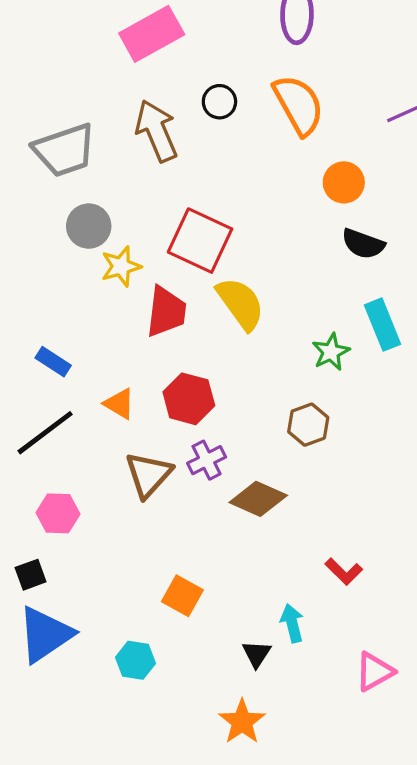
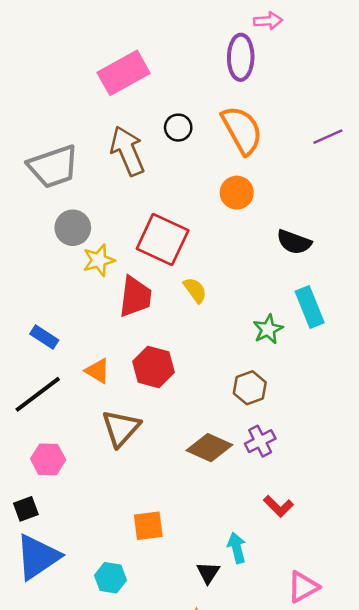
orange circle: (344, 182) -> (237, 193), moved
yellow semicircle: (240, 304) -> (195, 290), size x0.6
purple cross: (207, 460) -> (260, 441), moved
orange square: (182, 596) -> (148, 526), turned -36

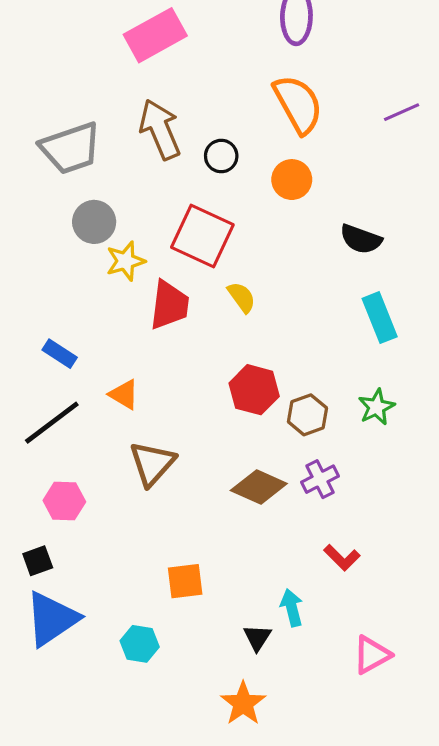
black circle: (178, 128) -> (221, 156), moved
green star: (268, 329) -> (376, 407), moved
red hexagon: (153, 367) -> (254, 390), moved

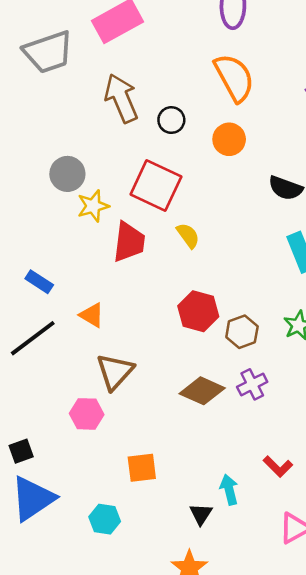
gray trapezoid: (71, 148) -> (48, 52), moved
pink hexagon: (64, 501) -> (87, 414), moved
red L-shape: (342, 558) -> (278, 467), moved

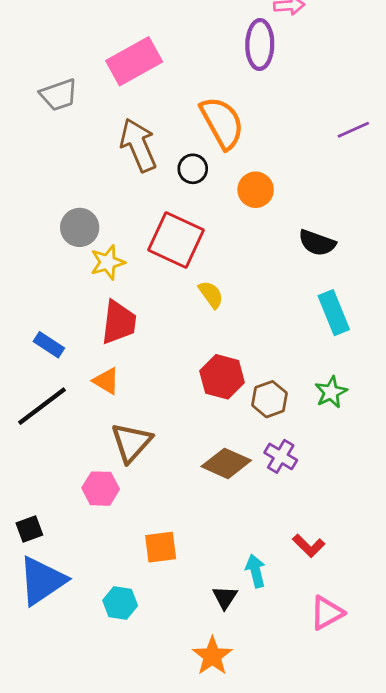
gray trapezoid: (48, 52) -> (59, 95), size x0.7
orange semicircle: (234, 78) -> (222, 123), moved
red trapezoid: (129, 242) -> (119, 322), moved
purple cross: (252, 384) -> (281, 456), turned -32

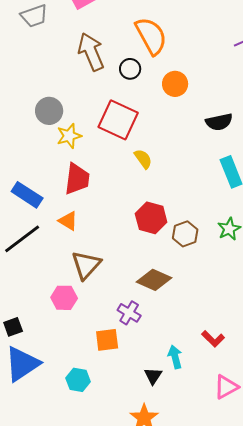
black semicircle: (317, 243) -> (219, 122), turned -32
blue rectangle: (49, 345) -> (27, 195), size x1.4
purple cross: (281, 456) -> (129, 313), moved

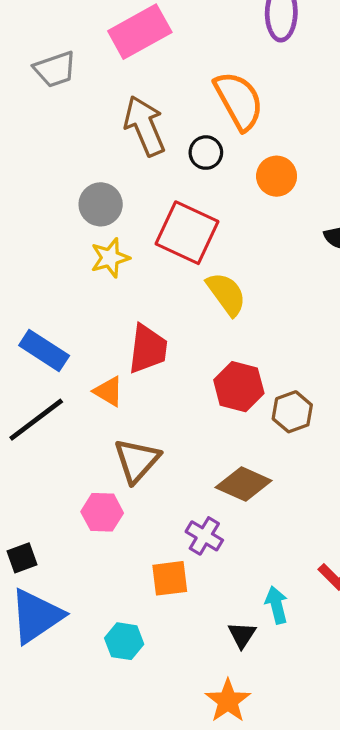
gray circle: (49, 111) -> (101, 204), moved
yellow semicircle: (143, 159) -> (226, 294), size x1.4
red trapezoid: (77, 179) -> (148, 349), moved

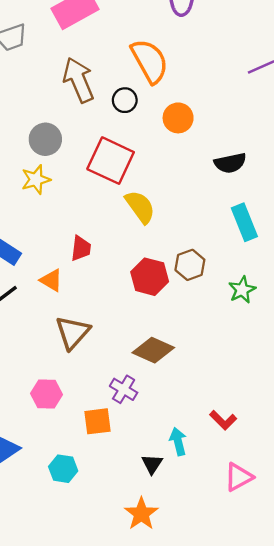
yellow star: (110, 258) -> (36, 180), moved
red trapezoid: (148, 349) -> (81, 248), size x0.7
brown hexagon: (292, 412) -> (190, 265), moved
pink hexagon: (102, 512) -> (47, 394), moved

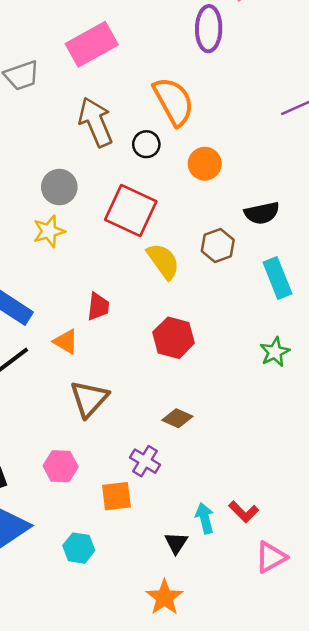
brown hexagon: (190, 265) -> (218, 246), moved
brown diamond: (153, 350) -> (177, 418), size x0.7
red L-shape: (223, 420) -> (244, 512), moved

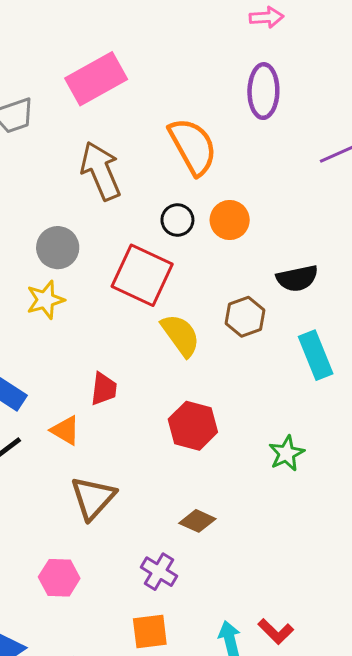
purple ellipse: (209, 29) -> (263, 91), moved
black circle: (146, 144) -> (177, 220), moved
green star: (275, 352) -> (286, 453), moved
orange square: (116, 496) -> (150, 631), moved

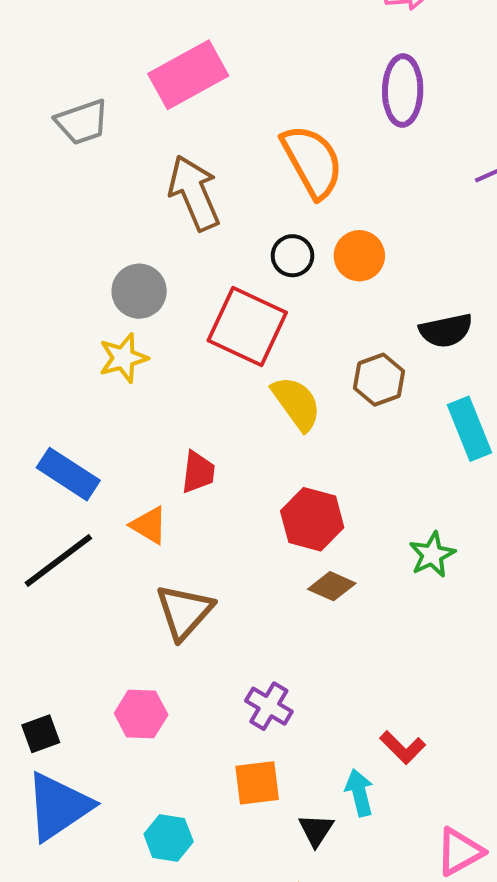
brown diamond: (197, 521) -> (332, 586), moved
red L-shape: (276, 631) -> (403, 747), moved

